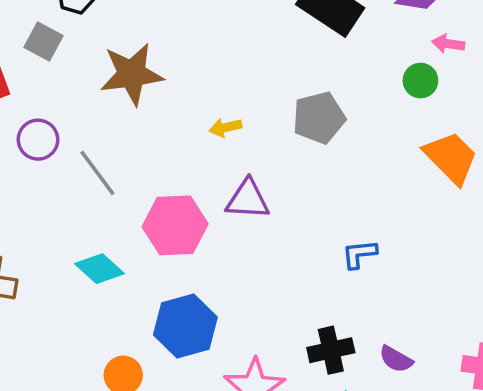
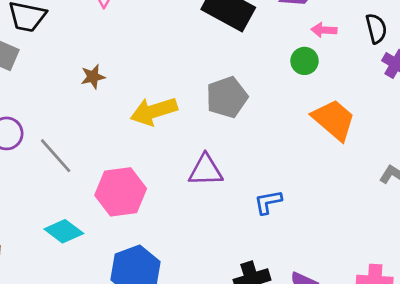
brown star: (132, 74) -> (93, 77), moved, size x0.5
yellow arrow: (225, 127) -> (154, 111), size x1.8
purple triangle: (248, 200) -> (206, 170), moved

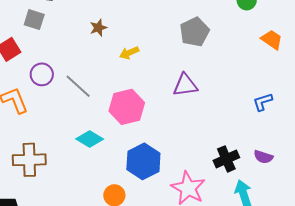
yellow arrow: (154, 111) -> (129, 53), moved, size x0.6
orange trapezoid: (334, 120) -> (272, 40), size x0.7
blue L-shape: (268, 202) -> (263, 102), moved

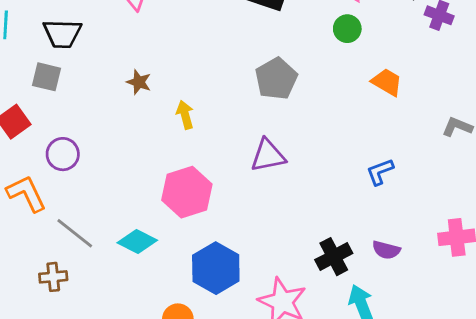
brown star: (98, 28) -> (139, 82), turned -30
yellow arrow: (129, 53) -> (185, 115), turned 102
gray line: (78, 86) -> (75, 233), moved
brown cross: (29, 160) -> (53, 277), size x0.6

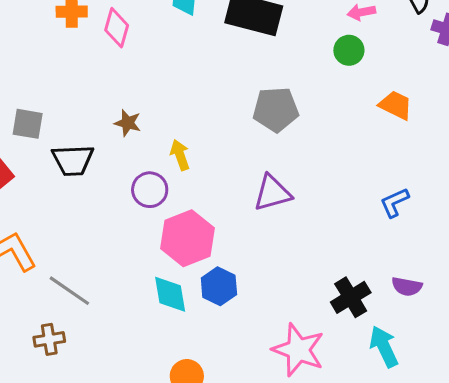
black trapezoid: (62, 34) -> (73, 160), moved
gray pentagon: (276, 79) -> (276, 109), turned 30
purple circle: (63, 154) -> (150, 190), moved
cyan diamond: (137, 241) -> (170, 294), moved, turned 57
blue hexagon: (216, 268) -> (219, 286), moved, size x0.7

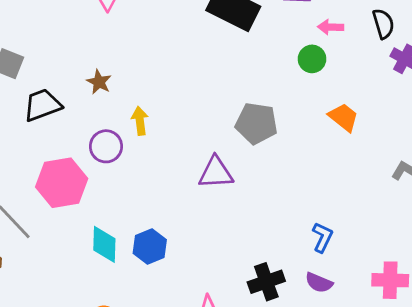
gray pentagon: (276, 109) -> (256, 123), moved
black trapezoid: (73, 160) -> (42, 105), turned 150
blue L-shape: (394, 202) -> (322, 237), moved, turned 128
pink hexagon: (187, 238) -> (62, 183), moved

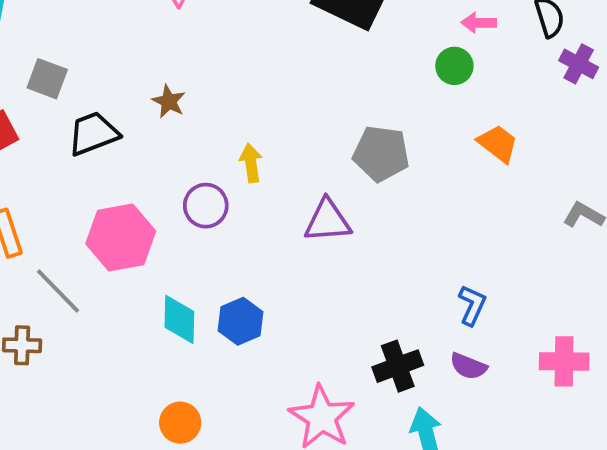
yellow arrow: (140, 121) -> (251, 163), moved
purple circle: (106, 146) -> (206, 206), moved

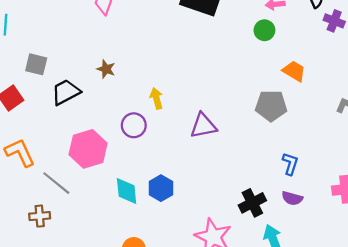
gray pentagon: (381, 154) -> (271, 106), moved

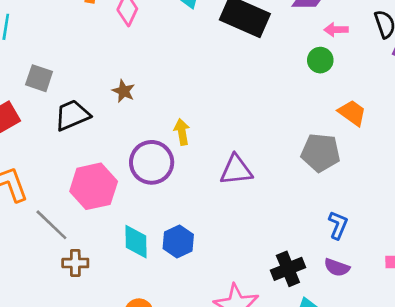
purple circle: (134, 125) -> (152, 162), size x1.4
brown cross: (40, 216) -> (75, 263), moved

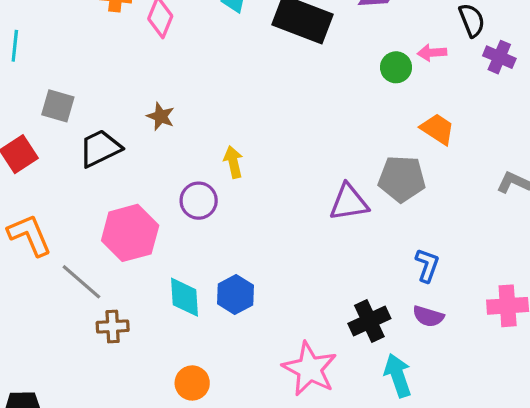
pink arrow: (336, 30) -> (432, 53), moved
purple circle: (152, 162) -> (199, 201), size x0.7
purple triangle: (236, 170) -> (349, 202), moved

